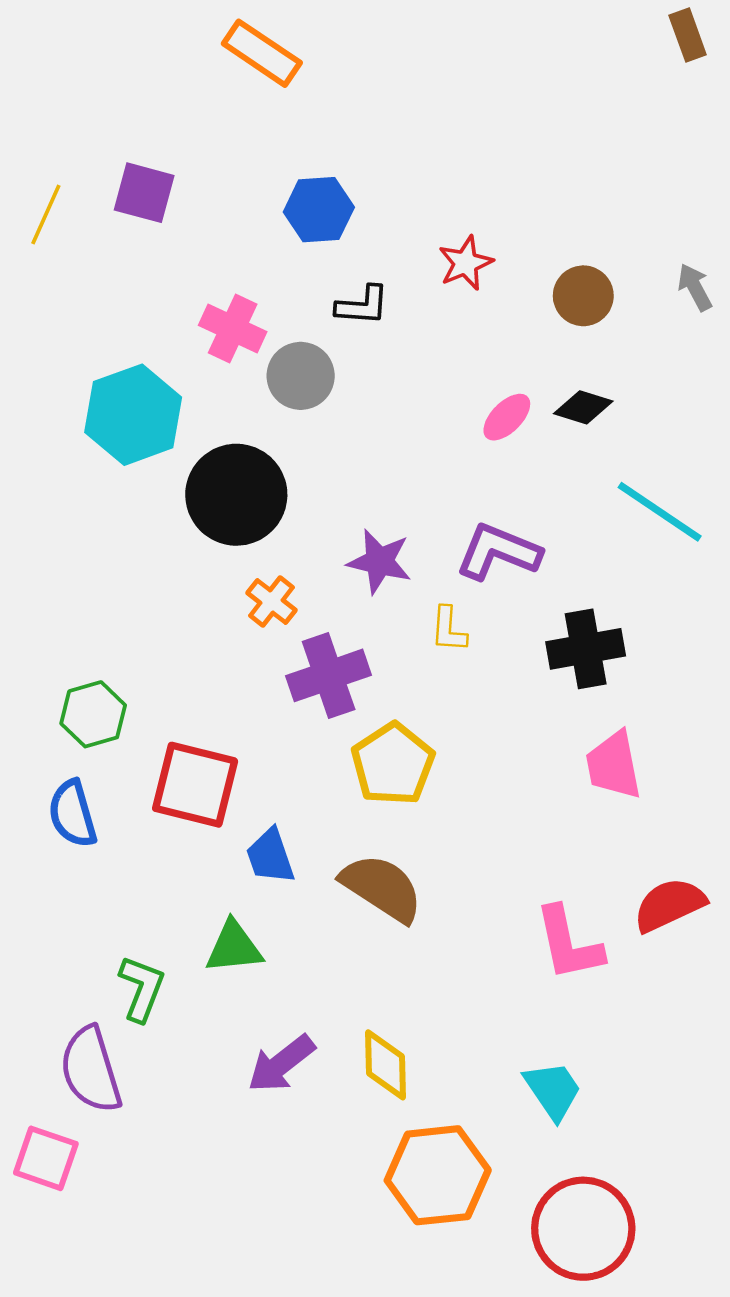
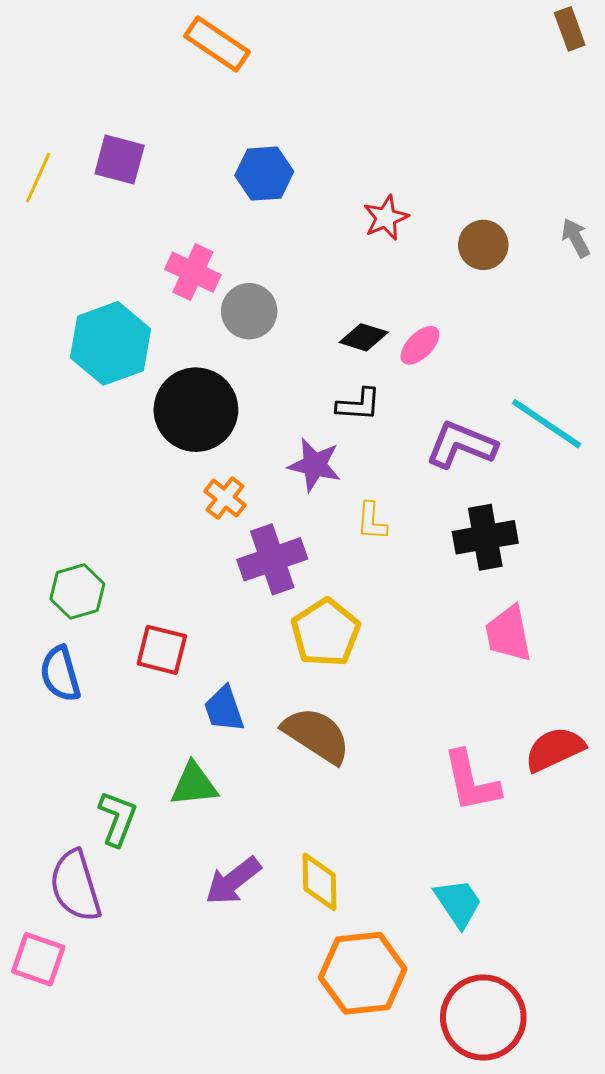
black L-shape: (362, 305) -> (359, 405), moved
black diamond: (583, 407) -> (364, 337), moved
purple L-shape: (498, 552) -> (461, 445), moved
red square: (195, 785) -> (162, 650), size x0.7

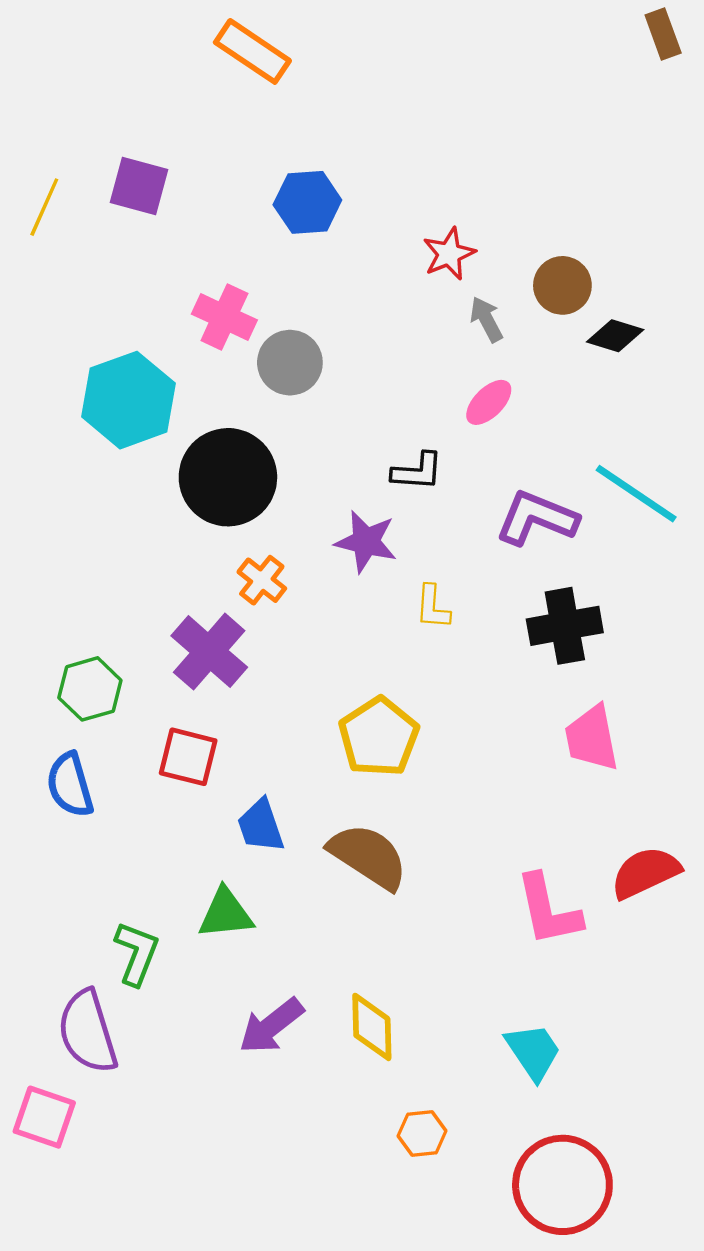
gray arrow: (576, 238) -> (486, 319), moved
black diamond: (364, 337) -> (615, 336), moved
purple cross: (272, 559) -> (209, 652), moved, turned -30
orange hexagon: (363, 973) -> (422, 1133), size x0.5

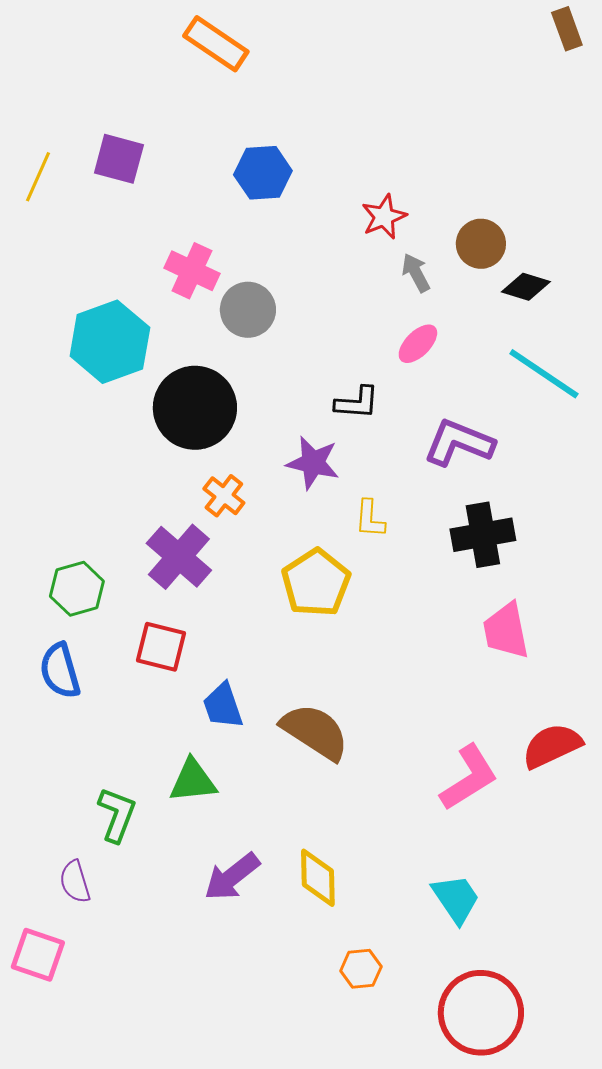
cyan line: (636, 494) -> (544, 374), moved
yellow pentagon: (379, 737) -> (316, 583), moved
pink L-shape: (548, 910) -> (469, 778), turned -110
purple semicircle: (88, 1032) -> (75, 882), size x0.6

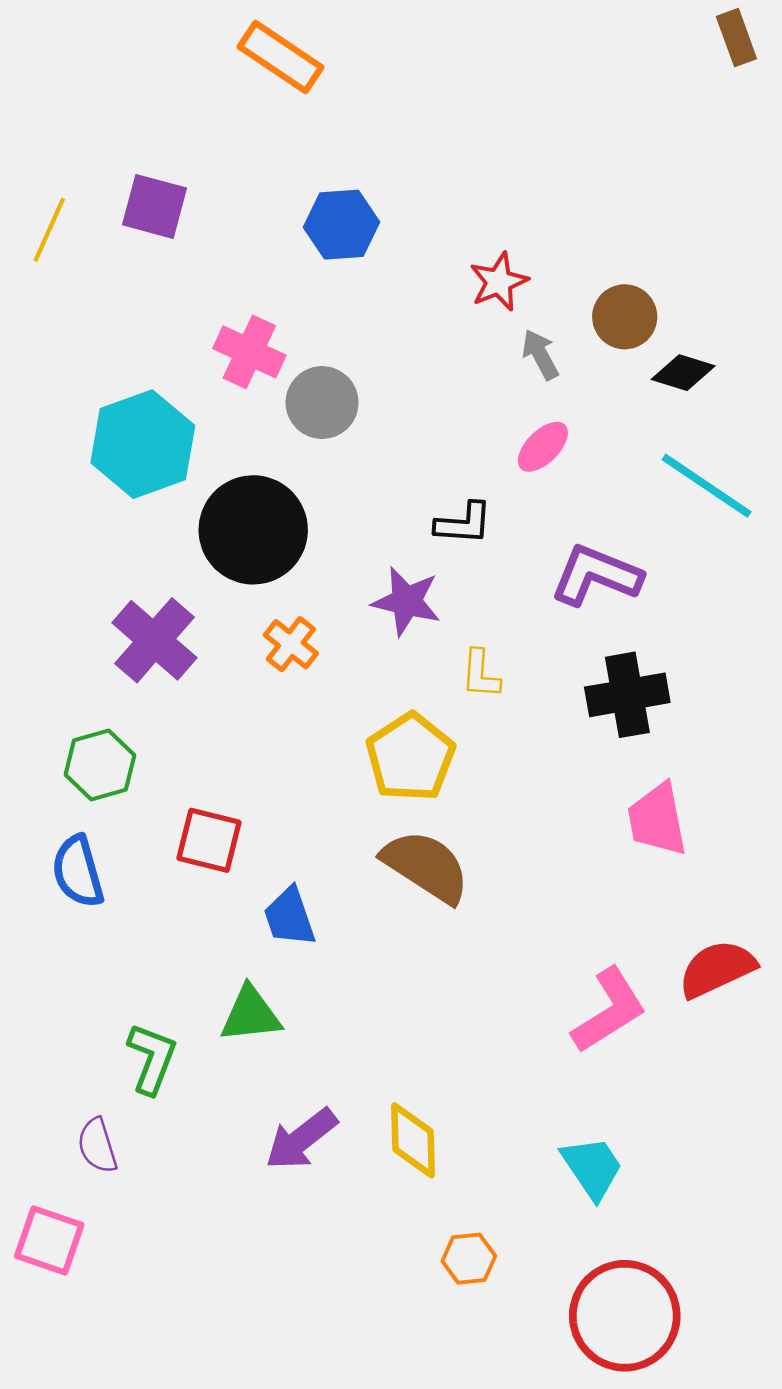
purple cross: (179, 557) -> (154, 640), moved
brown semicircle: (315, 732) -> (426, 866), moved

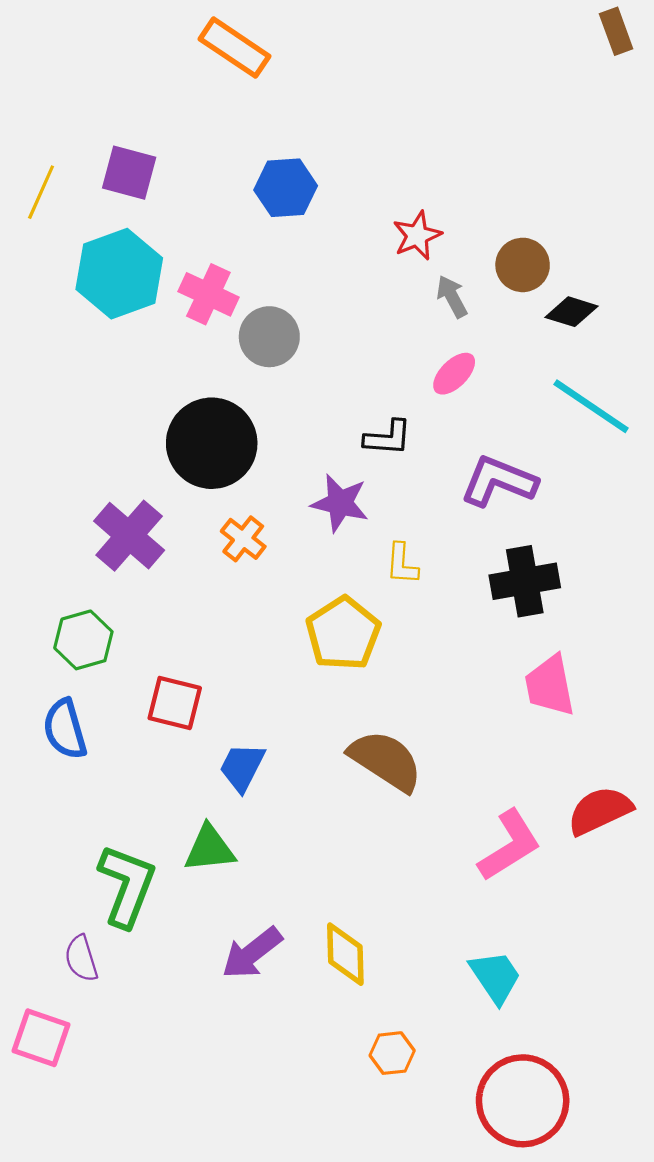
cyan hexagon: (143, 444) -> (119, 274), moved
brown semicircle: (426, 866) -> (386, 761), moved
blue trapezoid: (290, 917) -> (242, 767), turned 46
green L-shape: (152, 1059) -> (127, 886), size x1.4

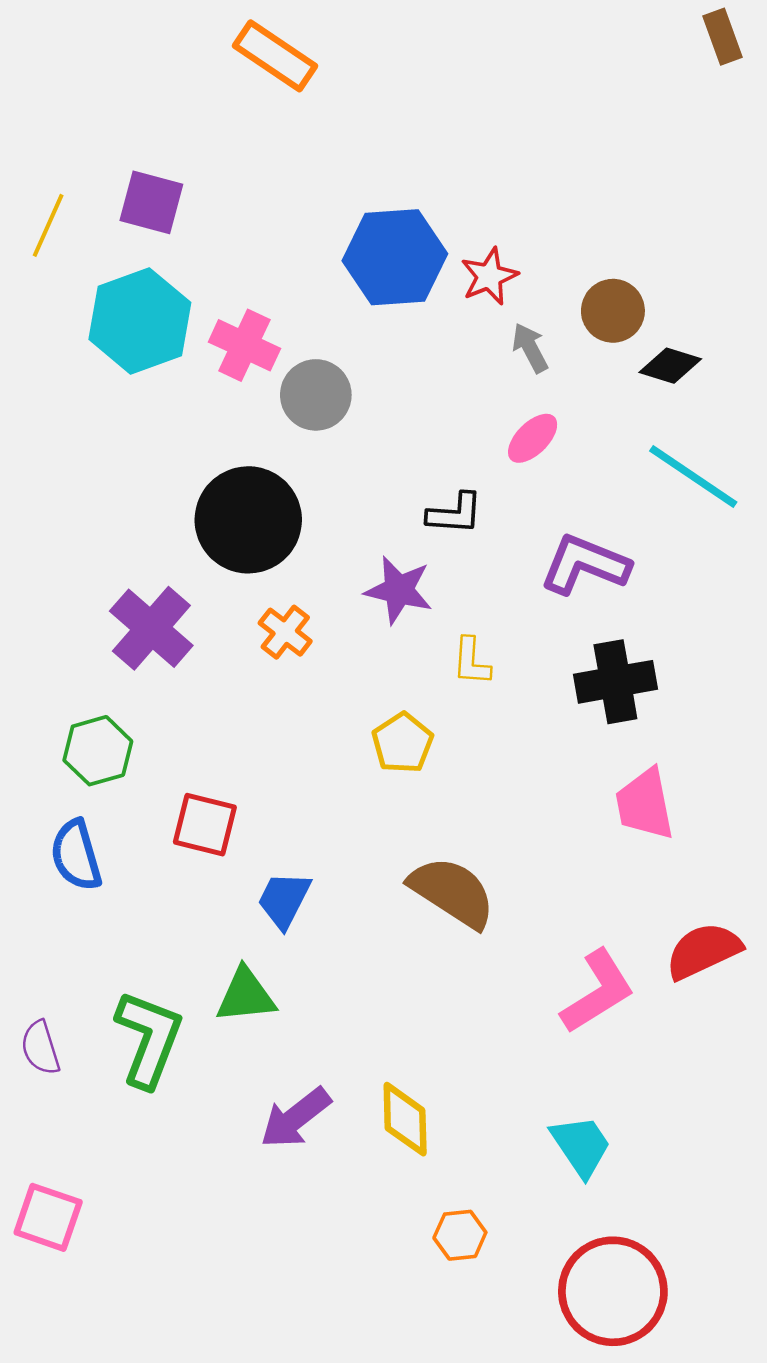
blue hexagon: (286, 188) -> (395, 257), moved, size x1.4
yellow pentagon: (343, 633) -> (403, 743), size x0.7
purple semicircle: (81, 958) -> (40, 1048), moved

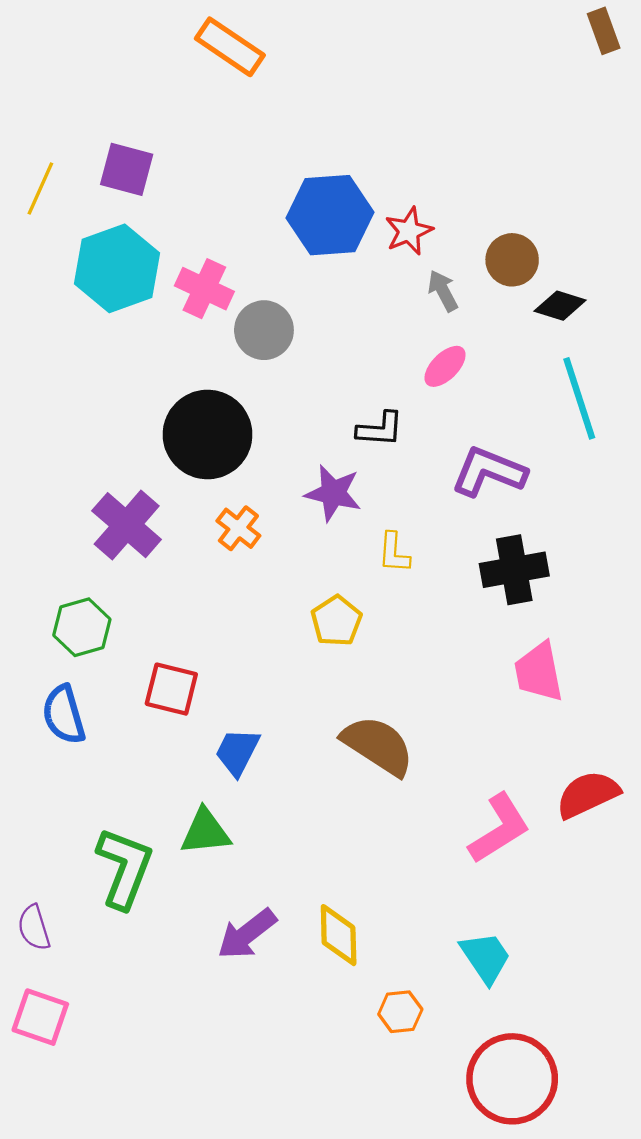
cyan line: (693, 477) -> (579, 398), turned 38
purple semicircle: (40, 1048) -> (34, 928), moved
orange hexagon: (460, 1235) -> (400, 1012), moved

